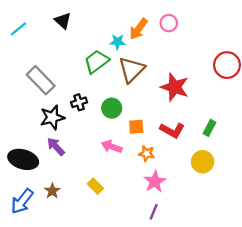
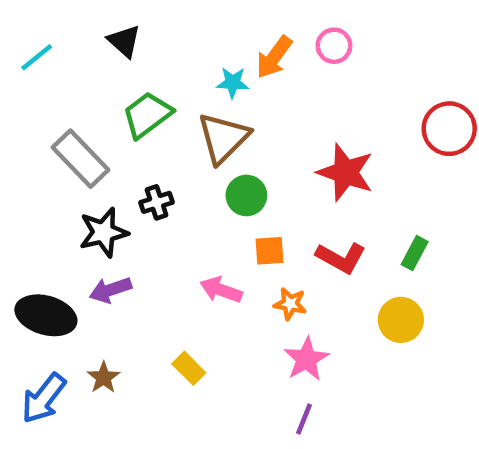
green trapezoid: (97, 62) -> (147, 115), moved
brown triangle: (131, 70) -> (223, 138), moved
green circle: (112, 108) -> (246, 195), moved
purple arrow: (56, 147) -> (110, 290), turned -66

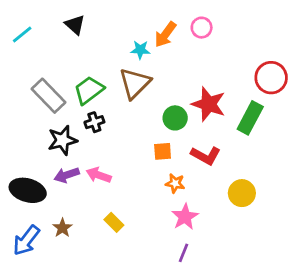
green trapezoid: (147, 115) -> (89, 90), moved
green circle: (246, 195) -> (175, 118), moved
green rectangle: (415, 253) -> (250, 118), moved, size x1.6
pink arrow: (221, 290) -> (99, 175), moved

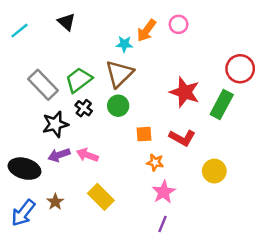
green circle: (175, 118) -> (118, 106), moved
black cross: (94, 122) -> (84, 108), turned -35
yellow rectangle: (114, 222) -> (101, 197), size x1.5

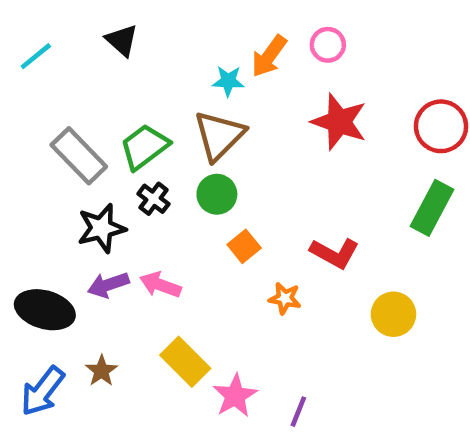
red star: (185, 92) -> (339, 122), moved
green rectangle: (222, 104) -> (432, 208), moved
orange square: (144, 134) -> (244, 246), moved, turned -35
pink star: (164, 192) -> (235, 396), moved

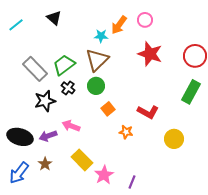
purple arrow: (108, 285) -> (48, 136), moved

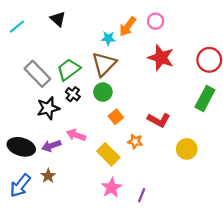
yellow rectangle: (82, 160) -> (108, 154), moved

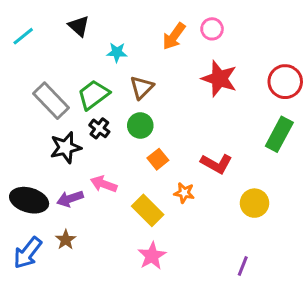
cyan star: (108, 38) -> (117, 52), moved
brown triangle: (104, 64) -> (142, 87), size x0.7
purple line: (142, 195) -> (243, 266), moved

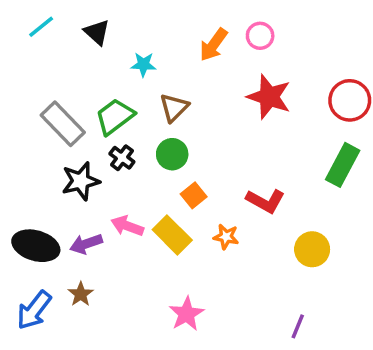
cyan line: (23, 36) -> (41, 27), moved
yellow rectangle: (148, 210) -> (172, 235), moved

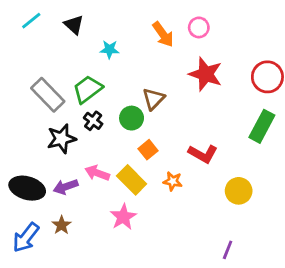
orange arrow: (213, 45) -> (163, 34), turned -72
brown triangle: (174, 108) -> (153, 99), moved
pink star: (186, 314) -> (123, 217), moved

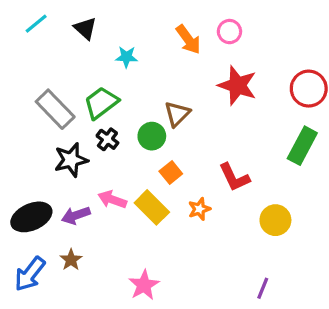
red L-shape: (203, 154) -> (234, 177), turned 36
orange star: (173, 181) -> (199, 209), turned -30
black ellipse: (27, 188) -> (31, 217), turned -40
pink star: (123, 217) -> (144, 285), moved

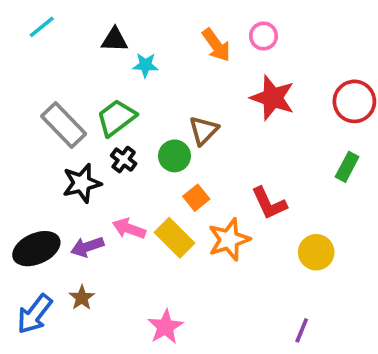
black triangle: (85, 28) -> (114, 40), moved, turned -40
green rectangle: (302, 146) -> (347, 167), size x0.7
orange star: (199, 209) -> (229, 240), size x1.6

